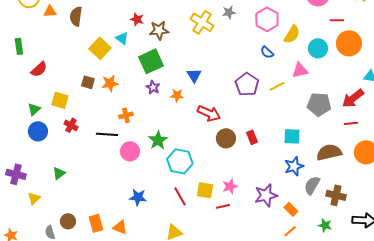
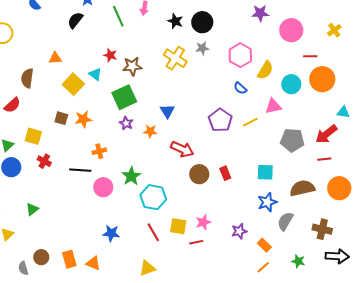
orange triangle: (50, 11) -> (55, 58), moved
brown semicircle: (76, 16) -> (27, 78), moved
purple star: (266, 195) -> (239, 231), size x0.7
brown cross: (336, 195) -> (322, 229), moved

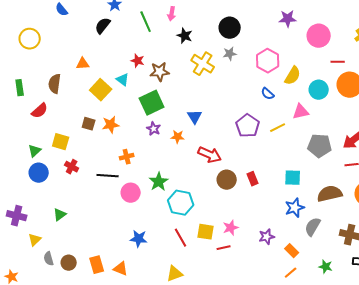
black star: (175, 21) -> (185, 36), moved
gray semicircle: (23, 268) -> (49, 259), moved

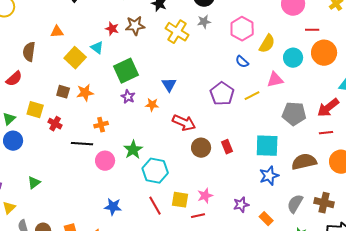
brown star: (160, 72) -> (135, 26), moved
red cross: (72, 167) -> (55, 124), moved
cyan square: (293, 178) -> (267, 146), size x1.4
gray semicircle: (313, 227) -> (295, 204), moved

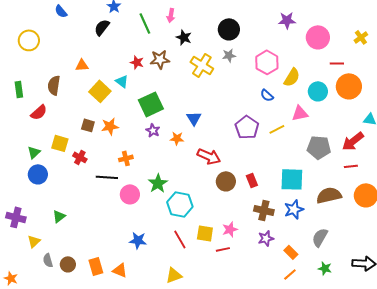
brown cross: (324, 203) -> (264, 210), moved

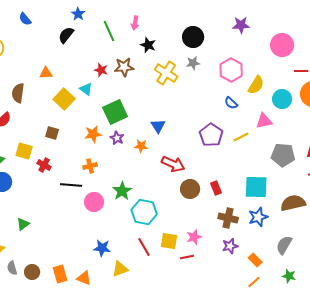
purple star: (287, 20) -> (241, 25), moved
orange star: (110, 126) -> (93, 134), moved
yellow triangle: (174, 275) -> (120, 269), moved

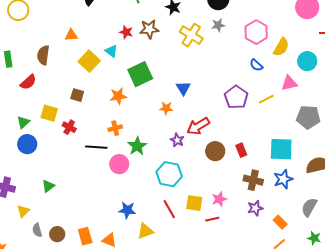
purple star: (117, 138) -> (177, 140), moved
red arrow: (173, 164) -> (198, 126), turned 125
green star: (122, 191) -> (137, 146), moved

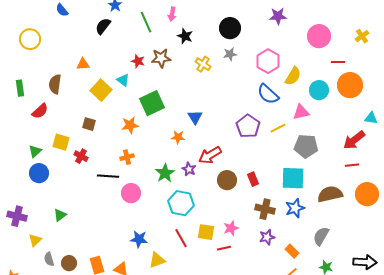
yellow cross: (191, 35) -> (203, 64), size x0.7
blue semicircle: (256, 65) -> (268, 94), size x1.6
gray pentagon: (308, 117) -> (306, 146), moved
green star: (137, 146) -> (165, 173), moved

